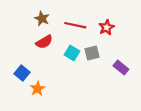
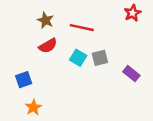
red star: (106, 27) -> (133, 13), moved
blue square: (22, 73) -> (24, 80), turned 32
orange star: (38, 89) -> (33, 107), moved

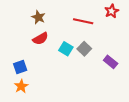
red line: (82, 28) -> (83, 21), moved
gray square: (100, 58) -> (84, 49), turned -32
orange star: (33, 107) -> (21, 86), moved

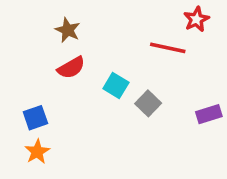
red line: (83, 21) -> (168, 48), moved
gray square: (84, 49) -> (148, 103), moved
purple rectangle: (111, 62) -> (209, 114), moved, turned -56

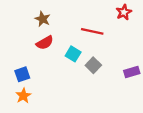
red line: (168, 48) -> (92, 31), moved

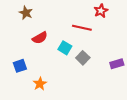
red star: (124, 12) -> (101, 11), moved
brown star: (43, 19) -> (26, 13), moved
orange star: (23, 96) -> (40, 84), moved

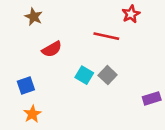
cyan square: (65, 48) -> (84, 75), moved
purple rectangle: (117, 64) -> (152, 98), moved
orange star: (40, 84) -> (32, 114), moved

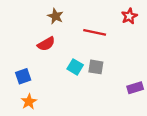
red star: (131, 14) -> (129, 16), moved
brown star: (34, 17) -> (55, 16), moved
gray square: (108, 75) -> (96, 67), turned -35

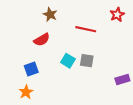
blue square: (23, 76) -> (31, 69), moved

